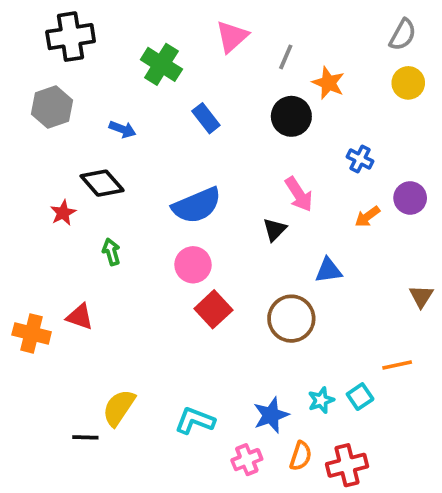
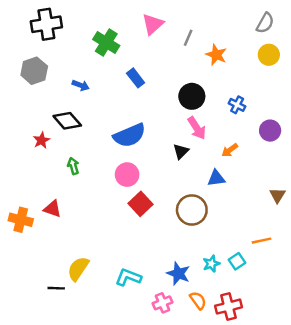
black circle: (291, 116) -> (192, 96), moved
orange arrow: (367, 217) -> (230, 150), moved
blue star: (271, 415) -> (178, 274), turned -30
orange semicircle: (301, 456) -> (198, 300), turned -54

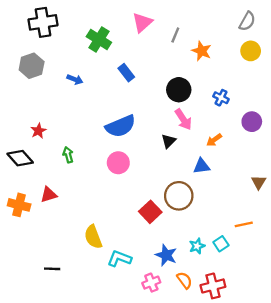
black diamond: (67, 121) -> (20, 158), moved
red square: (141, 204) -> (150, 212), moved
red triangle: (53, 209) -> (49, 195), turned -36
yellow semicircle: (78, 269) -> (93, 237), moved, turned -55

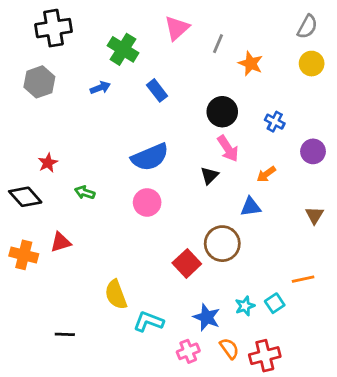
blue arrow: (75, 79) -> (100, 88), moved, turned -42
green arrow: (68, 155) -> (85, 193), turned -56
brown triangle: (259, 182) -> (314, 215), moved

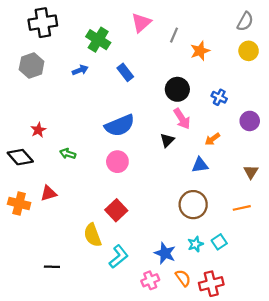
orange star: (251, 64) -> (200, 51), turned 30
brown circle: (222, 244) -> (193, 205), moved
red square: (187, 263) -> (116, 210), moved
orange line: (303, 279) -> (242, 208), moved
cyan L-shape: (149, 322) -> (119, 257), turned 120

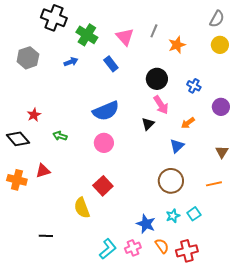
black cross: (43, 23) -> (54, 18), moved, turned 30
pink triangle: (141, 23) -> (125, 37), moved, turned -30
blue triangle: (200, 165) -> (177, 146), turned -35
cyan L-shape: (119, 257) -> (108, 249), moved

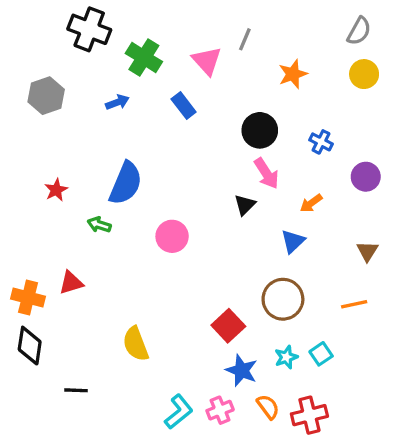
gray line: (154, 31) -> (245, 39), moved
blue semicircle: (106, 111) -> (126, 183), moved, turned -44
black diamond: (18, 139) -> (30, 346), moved, turned 50
red square: (103, 186) -> (228, 326), moved

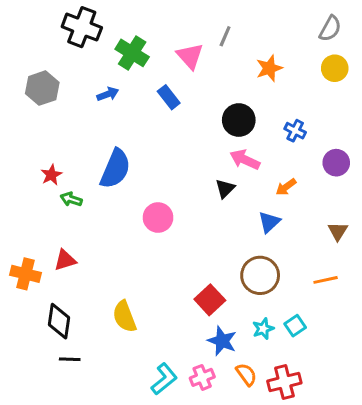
pink arrow: (266, 173) -> (245, 160), turned 148
green arrow: (99, 225) -> (71, 199), moved
black diamond: (30, 346) -> (59, 321), moved

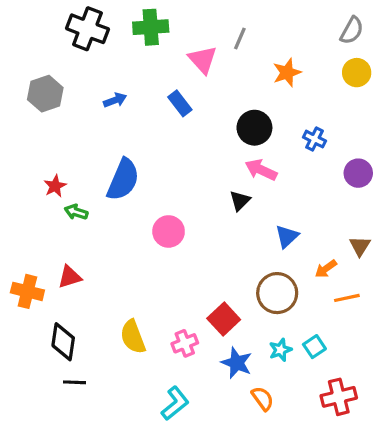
green cross: (132, 53) -> (151, 27), moved, turned -36
orange arrow: (286, 187) -> (326, 269), moved
pink cross: (202, 377) -> (185, 343), moved
red cross: (284, 382) -> (339, 397), moved

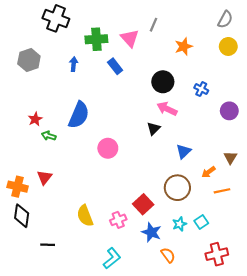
green cross: (151, 27) -> (96, 39), moved
blue arrow: (115, 100) -> (74, 64), turned -64
red triangle: (70, 277) -> (45, 177), turned -35
black diamond: (63, 342) -> (22, 216), moved

